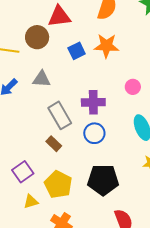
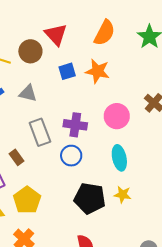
red triangle: (59, 16) -> (56, 34), turned 45
pink circle: (133, 87) -> (117, 116), size x1.6
brown rectangle: (54, 144) -> (17, 157), moved
black pentagon: (103, 180) -> (90, 198), moved

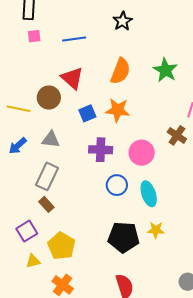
purple cross: (75, 125) -> (101, 150), moved
gray rectangle: (40, 132) -> (47, 176), moved, turned 52
blue circle: (71, 156) -> (117, 185), moved

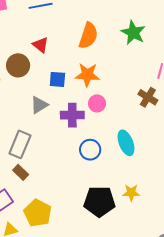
red triangle: (72, 78) -> (41, 45), size x0.7
blue square: (87, 113) -> (57, 79), turned 30
gray triangle: (51, 140) -> (39, 105), moved, turned -36
pink circle: (142, 153) -> (97, 103), moved, size x0.7
cyan ellipse: (149, 194) -> (126, 143), moved

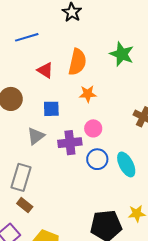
red triangle: (41, 45) -> (45, 70), moved
orange star: (87, 75) -> (88, 94), moved, size x0.7
blue circle: (90, 150) -> (97, 159), moved

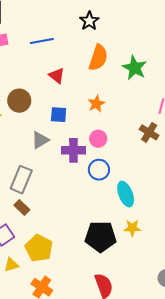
orange semicircle: (77, 62) -> (98, 58), moved
orange star: (88, 94) -> (96, 104), turned -30
cyan ellipse: (126, 164) -> (126, 194), moved

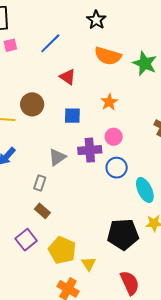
blue line: (42, 41) -> (50, 43), turned -30
orange semicircle: (98, 58) -> (108, 56), turned 92
gray triangle: (40, 140) -> (57, 157), moved
gray rectangle: (21, 180) -> (40, 183), size x0.6
yellow triangle: (11, 265) -> (89, 264), moved, turned -42

